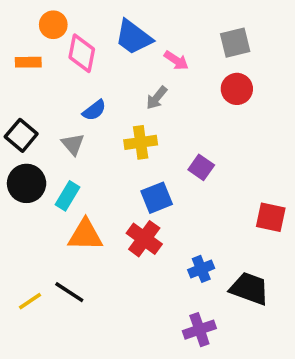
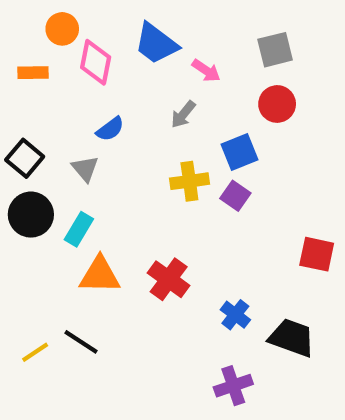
yellow cross: (141, 142) -> (189, 181), moved
blue square: (157, 198) -> (240, 152), moved
blue cross: (201, 269) -> (235, 315), turned -30

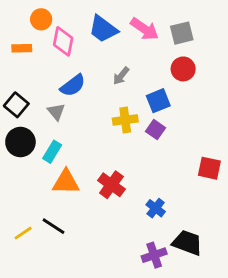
pink arrow: (206, 71) -> (145, 29), moved, size x1.5
blue semicircle: (110, 129) -> (73, 85), size x1.4
black trapezoid: (292, 338) -> (187, 243), moved

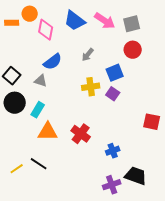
orange rectangle: (22, 48) -> (12, 23), moved
gray triangle: (56, 112) -> (41, 81), turned -32
blue cross: (156, 208) -> (113, 151), turned 32

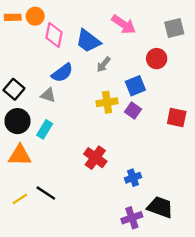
blue trapezoid: (75, 21) -> (88, 41), moved
orange rectangle: (12, 23) -> (13, 17), moved
gray square: (132, 24) -> (174, 28), moved
red square: (152, 122) -> (177, 118), moved
orange triangle: (48, 132) -> (20, 155), moved

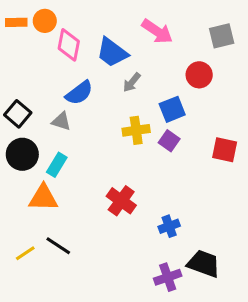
orange triangle: (20, 155) -> (43, 198), moved

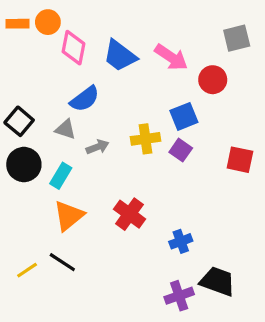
pink arrow: (157, 31) -> (171, 57), moved
gray arrow: (132, 82) -> (98, 147), moved, turned -150
orange triangle: (43, 198) -> (69, 216), moved, turned -40

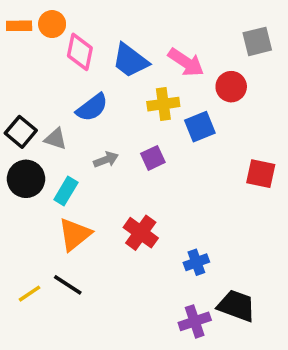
gray triangle: (65, 129) -> (56, 139), moved
yellow cross: (146, 139) -> (163, 104), moved
purple square: (181, 150) -> (153, 158), moved, turned 30

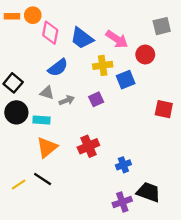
gray triangle: (56, 139) -> (47, 93), moved
cyan rectangle: (66, 191) -> (41, 120), turned 63
red cross: (141, 233) -> (88, 146), turned 30

